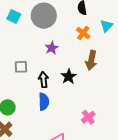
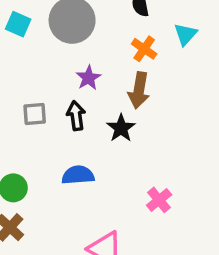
brown arrow: (91, 60) -> (139, 90), moved
black arrow: (44, 80) -> (76, 116), moved
blue semicircle: (44, 102) -> (78, 175), turned -90

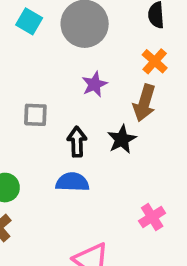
black arrow: (76, 116) -> (77, 142), moved

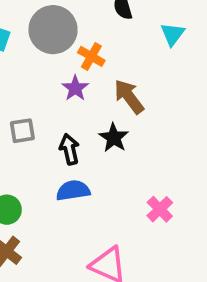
orange cross: (155, 61) -> (91, 56), moved
brown arrow: (144, 103) -> (129, 97), turned 138

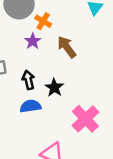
black star: (114, 138) -> (54, 88), moved
pink cross: (160, 209) -> (85, 119), size x1.6

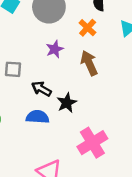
orange cross: (43, 21) -> (88, 28), moved
black arrow: (28, 80) -> (41, 89), turned -60

